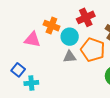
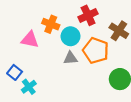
cyan cross: (31, 83) -> (29, 87), turned -32

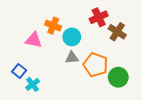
red cross: (88, 15) -> (99, 17), moved
orange pentagon: (96, 51) -> (96, 65), moved

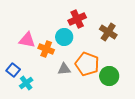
red cross: (99, 17) -> (77, 19), moved
orange cross: (53, 26) -> (46, 49), moved
gray triangle: (72, 58) -> (64, 69), moved

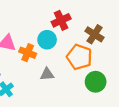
orange pentagon: (87, 64) -> (79, 57), moved

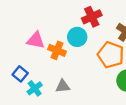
gray triangle: (47, 74) -> (63, 86), moved

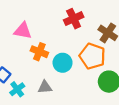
cyan circle: (77, 37) -> (63, 63), moved
pink triangle: (36, 40) -> (23, 31), moved

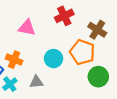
pink triangle: (23, 31) -> (27, 28), moved
orange cross: (39, 52) -> (14, 60), moved

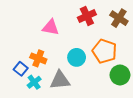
brown cross: (97, 30) -> (119, 18), moved
gray triangle: (36, 82) -> (60, 80), size x1.5

